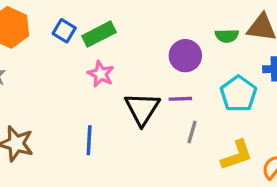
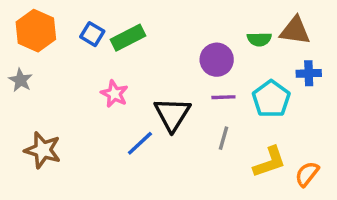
pink star: (101, 74) -> (114, 94), moved
purple line: (180, 99) -> (223, 97), moved
blue line: (89, 140) -> (140, 143), moved, turned 44

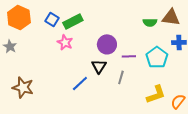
purple circle: (217, 60) -> (107, 44), moved
pink star: (114, 94) -> (65, 42), moved
black triangle: (172, 114) -> (99, 66), size x0.7
gray line: (223, 138) -> (121, 77), moved

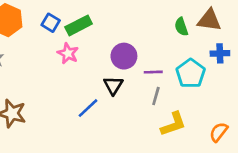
green semicircle: (150, 22) -> (181, 27), turned 72
gray line: (121, 77) -> (156, 96), moved
yellow L-shape: (156, 94) -> (173, 124), moved

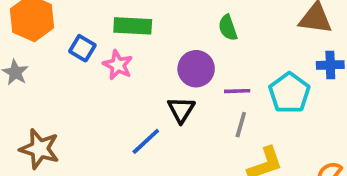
blue square: (51, 23) -> (82, 48), moved
green rectangle: (79, 25) -> (133, 26), turned 30
green semicircle: (181, 27) -> (228, 28), moved

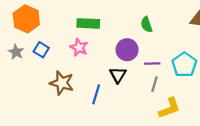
blue square: (82, 48) -> (41, 50), moved
blue line: (146, 141) -> (96, 94), turned -30
brown star: (39, 149) -> (62, 83), moved

